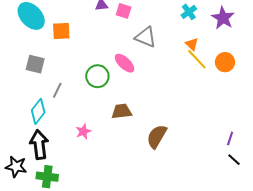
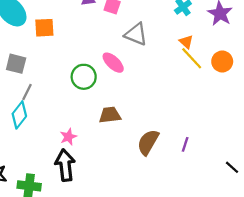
gray line: (57, 90) -> (27, 92), moved
purple line: (230, 138) -> (185, 144), moved
black arrow: (39, 145) -> (65, 165), moved

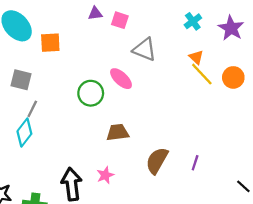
pink star: (68, 137) -> (105, 175), moved

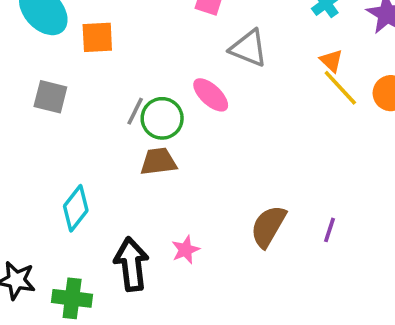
gray line: (32, 109) -> (135, 111), moved
cyan diamond: (24, 132) -> (76, 208), moved
brown trapezoid: (118, 132) -> (158, 162), moved

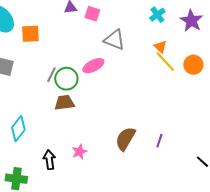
pink ellipse: (211, 95) -> (93, 66), turned -70
black arrow: (131, 264) -> (49, 160), size x0.7

